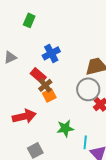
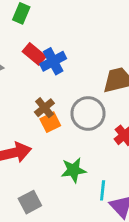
red rectangle: (38, 75) -> (34, 54), moved
gray circle: (88, 89) -> (88, 113), moved

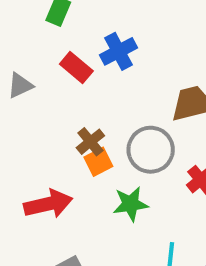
blue cross: (53, 61) -> (119, 51), moved
green star: (73, 170) -> (131, 204), moved

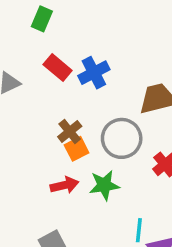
blue cross: (119, 51) -> (94, 73), moved
red arrow: (48, 204) -> (64, 185), moved, size x0.7

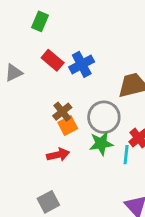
green star: (104, 185) -> (101, 144), moved
cyan line: (139, 230) -> (126, 155), moved

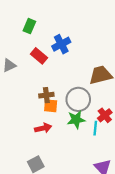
blue cross: (82, 64) -> (61, 44), moved
brown cross: (62, 112) -> (46, 95), turned 32
orange square: (68, 125) -> (51, 106), turned 32

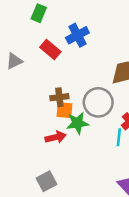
green star: (76, 120) -> (77, 123), moved

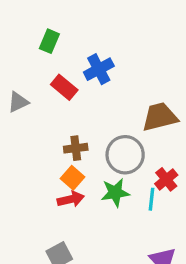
orange square: (65, 110) -> (72, 178), moved, turned 36
green star: (77, 123) -> (115, 193), moved

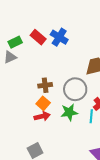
green rectangle: (49, 41) -> (15, 42), moved, turned 40
blue cross: (99, 69) -> (59, 37), turned -30
red rectangle: (64, 87) -> (38, 37), moved

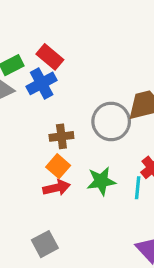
blue cross: (59, 37) -> (42, 83), moved, turned 30
gray circle: (75, 89) -> (111, 121), moved

